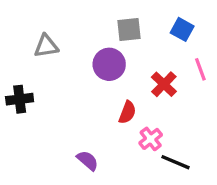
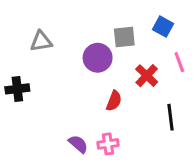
gray square: (129, 29) -> (124, 37), moved
pink cross: (151, 139) -> (108, 144), moved, turned 30
black line: (175, 162) -> (170, 117), moved, turned 60

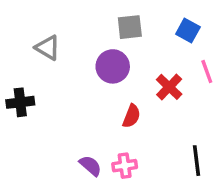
gray square: (124, 37) -> (130, 27), moved
gray triangle: (41, 41) -> (48, 48), turned 40
black line: (170, 117) -> (197, 161), moved

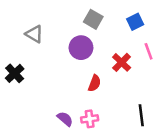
gray square: (130, 27) -> (93, 19), turned 36
blue square: (188, 30) -> (135, 22), turned 35
black cross: (20, 102) -> (15, 73), turned -36

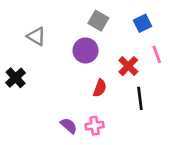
black line: (141, 115) -> (140, 98), moved

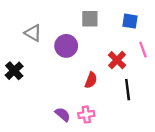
gray square: (98, 21) -> (90, 19), turned -30
blue square: (143, 23) -> (130, 21), turned 35
purple circle: (86, 50) -> (66, 46), moved

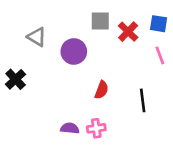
blue square: (130, 21) -> (159, 24), moved
red cross: (117, 60) -> (128, 32), moved
purple semicircle: (63, 114) -> (70, 128), turned -35

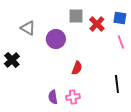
black line: (143, 100) -> (117, 84), moved
purple semicircle: (70, 128) -> (53, 97), turned -104

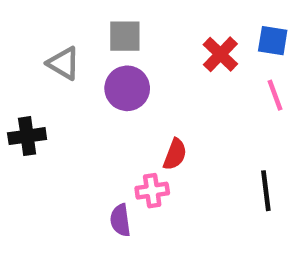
gray square: (76, 16) -> (125, 36), moved
black cross: (12, 60) -> (27, 136), turned 35
pink cross: (73, 97) -> (152, 191), moved

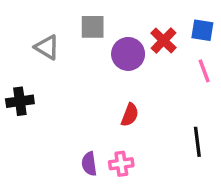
purple circle: (127, 88) -> (128, 54), moved
pink cross: (152, 191) -> (121, 164), moved

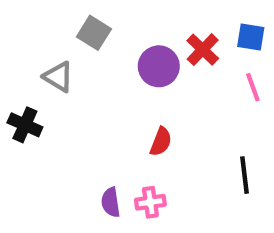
gray square: (93, 27) -> (94, 33), moved, turned 32
gray triangle: (47, 47) -> (58, 77), moved
black cross: (20, 101) -> (25, 125), turned 32

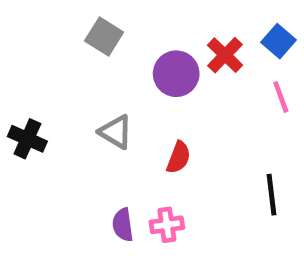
blue square: (251, 37) -> (278, 41), turned 32
gray triangle: (58, 77) -> (116, 132), moved

